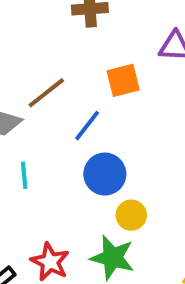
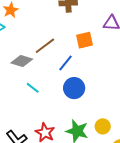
cyan line: (24, 175) -> (33, 88), turned -48
yellow circle: (131, 215) -> (103, 126), moved

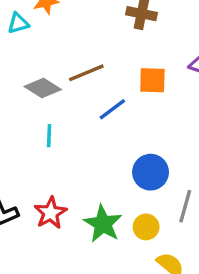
cyan line: (33, 88) -> (49, 136), turned 40
blue circle: (74, 88) -> (151, 172), moved

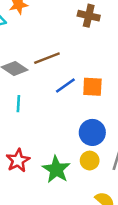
orange square: (152, 80) -> (92, 87), moved
yellow circle: (146, 227) -> (90, 161), moved

